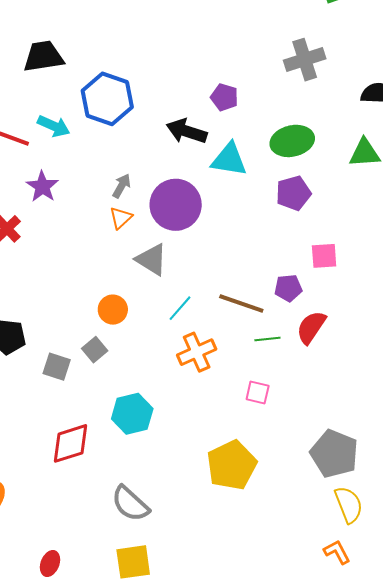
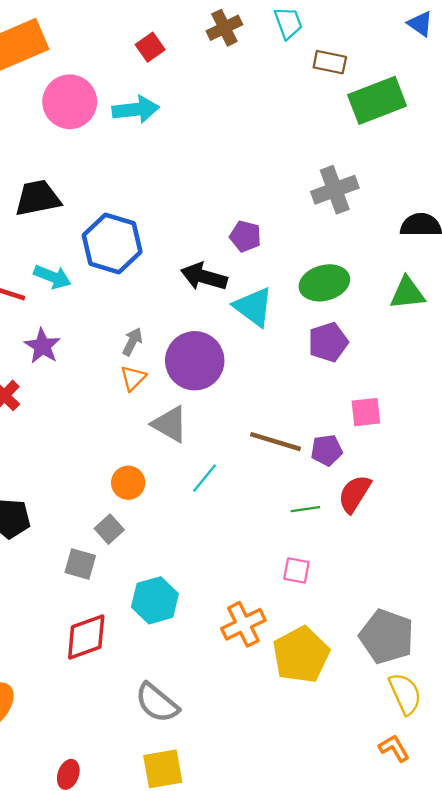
cyan triangle: (229, 160) -> (254, 307), turned 30
brown line: (241, 303) -> (276, 442), moved
orange cross: (197, 352) -> (243, 624), moved
gray square: (57, 367) -> (80, 564), moved
yellow pentagon: (232, 465) -> (301, 655), moved

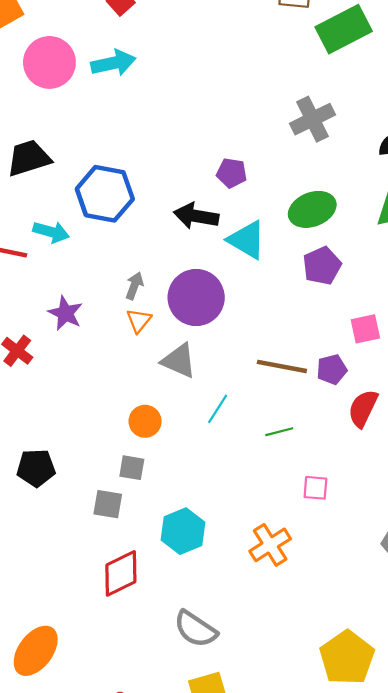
purple star: (42, 346) -> (65, 313), moved
green line: (305, 509) -> (279, 432), moved
gray square: (109, 529) -> (132, 468), turned -32
yellow pentagon: (301, 655) -> (347, 658), moved

